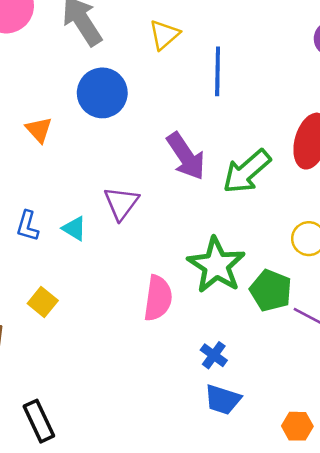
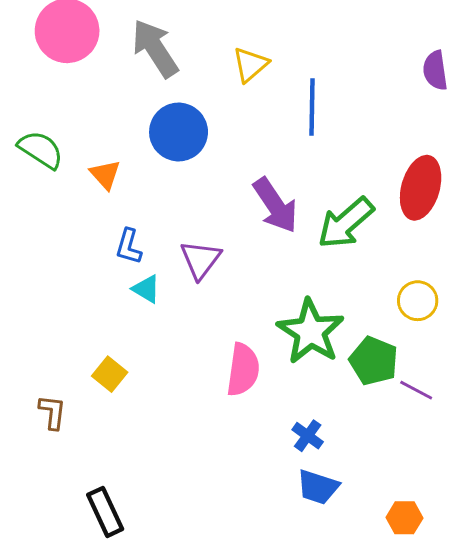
blue L-shape: (27, 226) -> (129, 246), moved

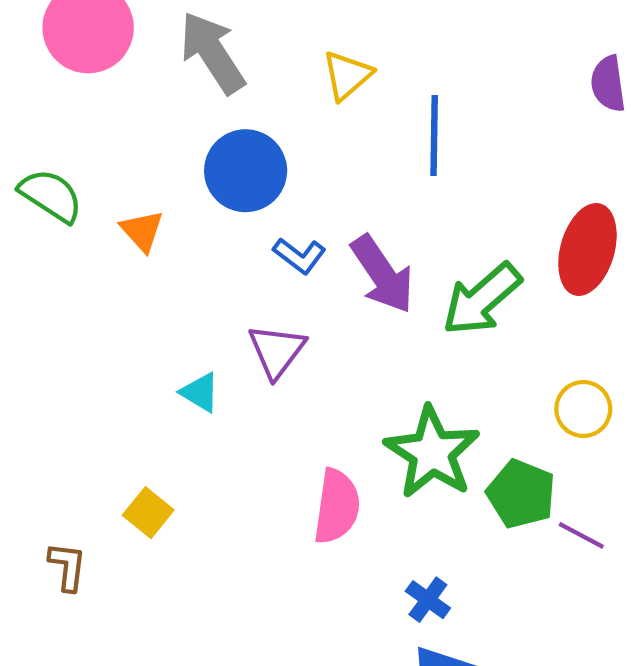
blue L-shape: (129, 246) -> (299, 256), moved, turned -69

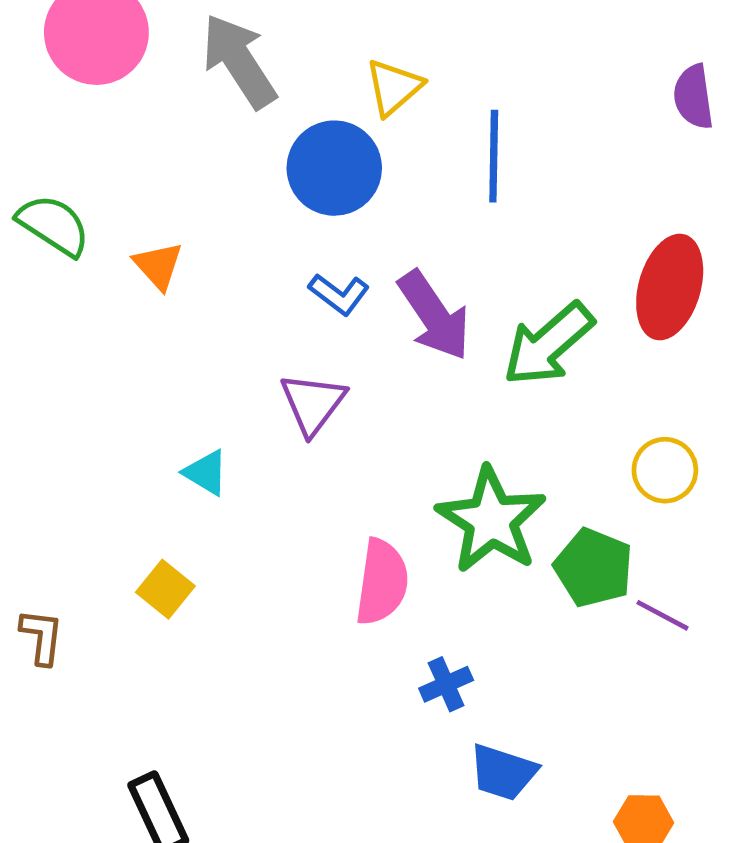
blue circle: (246, 171) -> (334, 168), moved
cyan triangle: (200, 392) -> (206, 473), moved
brown L-shape: (67, 566) -> (42, 637), moved
blue cross: (428, 600) -> (446, 684), moved, turned 30

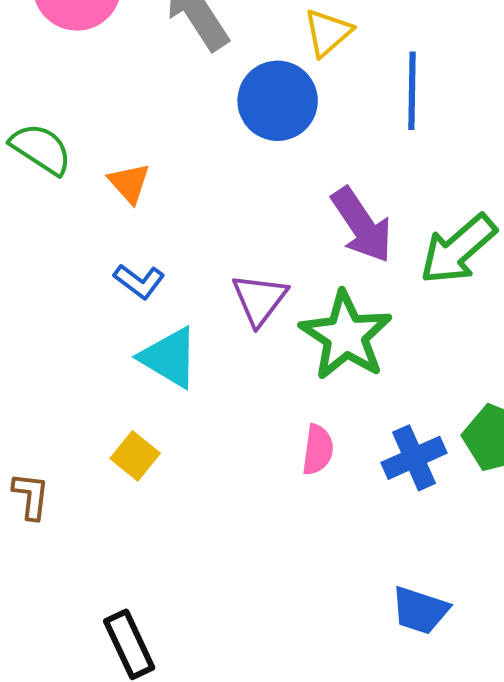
blue L-shape: (339, 294) -> (139, 281), moved
cyan triangle: (206, 473) -> (169, 358), size x1.6
green star: (491, 520) -> (346, 335), moved
pink semicircle: (382, 582) -> (318, 450), size x0.7
blue cross: (446, 684) -> (414, 458), moved, size x1.4

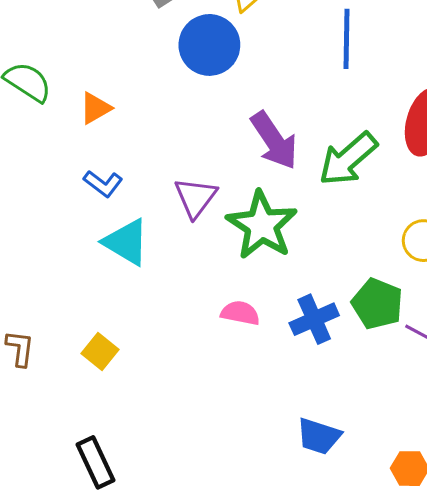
blue line: (412, 91) -> (346, 39), moved
orange triangle: (129, 183) -> (95, 108), turned 42
pink semicircle: (318, 450) -> (240, 313), turned -87
yellow square: (135, 456) -> (100, 351), moved

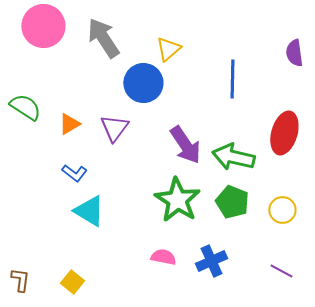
green arrow: (348, 159) -> (233, 157), turned 54
purple triangle: (196, 197) -> (114, 128), moved
green pentagon: (377, 304) -> (232, 202), moved

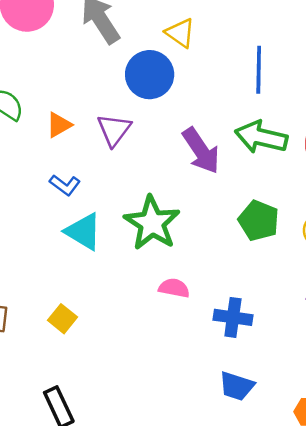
yellow triangle: (168, 49) -> (180, 33), turned -44
green arrow: (233, 157) -> (261, 137), moved
green star: (177, 200) -> (152, 223), moved
blue cross: (211, 261) -> (233, 317), moved, turned 32

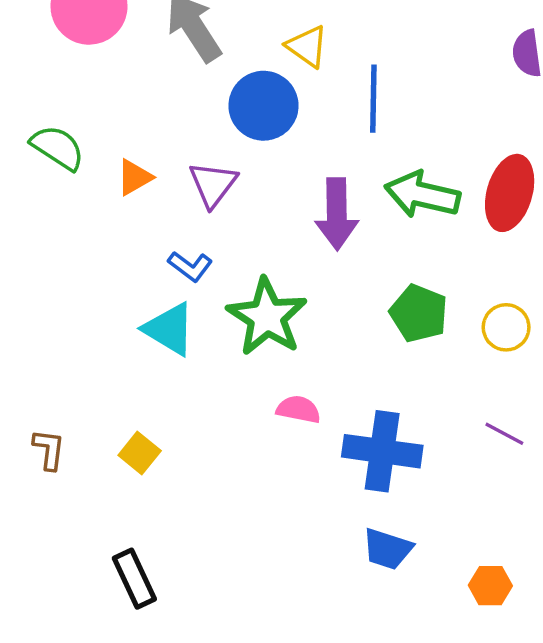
blue line: (259, 70) -> (373, 99), moved
purple arrow: (201, 151) -> (337, 214), turned 33
blue L-shape: (65, 185) -> (190, 266), moved
blue cross: (233, 317) -> (382, 451), size x1.4

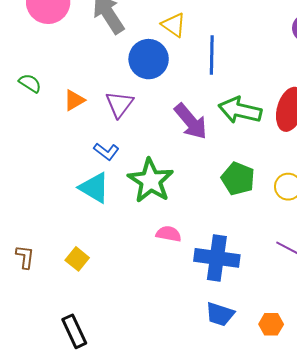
green semicircle: (58, 148) -> (30, 83), size x0.7
purple arrow: (337, 214) -> (191, 121), turned -39
orange hexagon: (490, 586) -> (271, 324), moved

